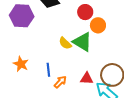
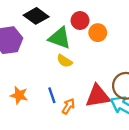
green triangle: (82, 42) -> (60, 38), moved
red triangle: (87, 78) -> (98, 96), size x1.6

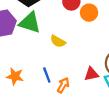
green triangle: (60, 38) -> (30, 23), moved
red triangle: (98, 96) -> (91, 74), size x0.6

